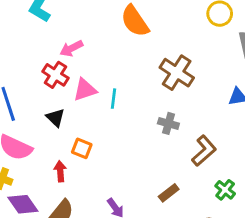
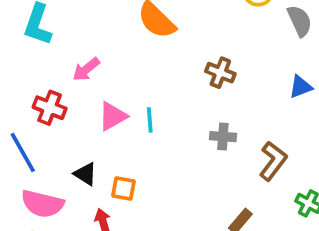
brown cross: (177, 73) -> (220, 73), size x0.7
red cross: (55, 75) -> (50, 108), moved
black triangle: (55, 118) -> (85, 174), moved

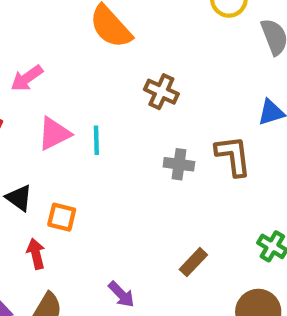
brown cross: (220, 73) -> (161, 92), moved
brown L-shape: (273, 161) -> (233, 156), moved, turned -48

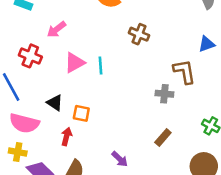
gray cross: (179, 164) -> (164, 94), moved
red arrow: (36, 254) -> (66, 136), turned 30

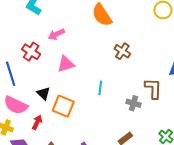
cyan line: (100, 66) -> (100, 88), moved
orange square: (81, 113) -> (63, 106), size x1.5
red arrow: (66, 136) -> (37, 122), moved

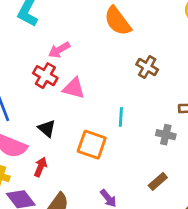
red cross: (31, 52) -> (45, 76), moved
pink triangle: (66, 64) -> (74, 88), turned 36
orange square: (63, 106) -> (92, 145), moved

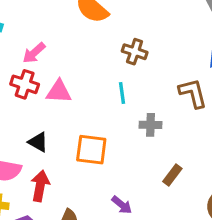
cyan line: (121, 117) -> (122, 93), moved
gray cross: (166, 135) -> (151, 125), moved
red arrow: (41, 167) -> (40, 186), size x1.4

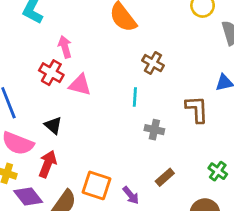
pink arrow: (34, 53) -> (65, 47), turned 105
orange square: (91, 150) -> (97, 185), moved
purple arrow: (122, 205) -> (131, 195), moved

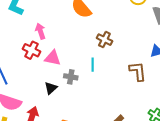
black triangle: (53, 125) -> (51, 88), moved, turned 40
gray cross: (154, 130) -> (71, 77), moved

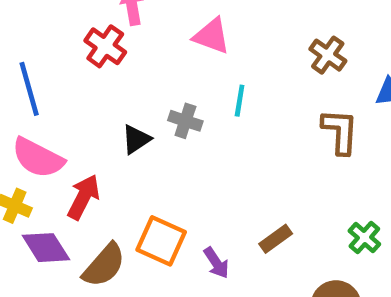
brown cross: (104, 40) -> (328, 55), moved
pink triangle: (53, 58) -> (212, 36), moved

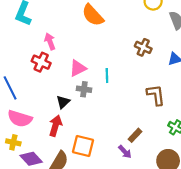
pink triangle: (212, 36) -> (78, 68), moved, turned -36
brown L-shape: (340, 131) -> (156, 95), moved
red arrow: (84, 197) -> (55, 126), moved
purple arrow: (216, 263) -> (125, 152), moved

